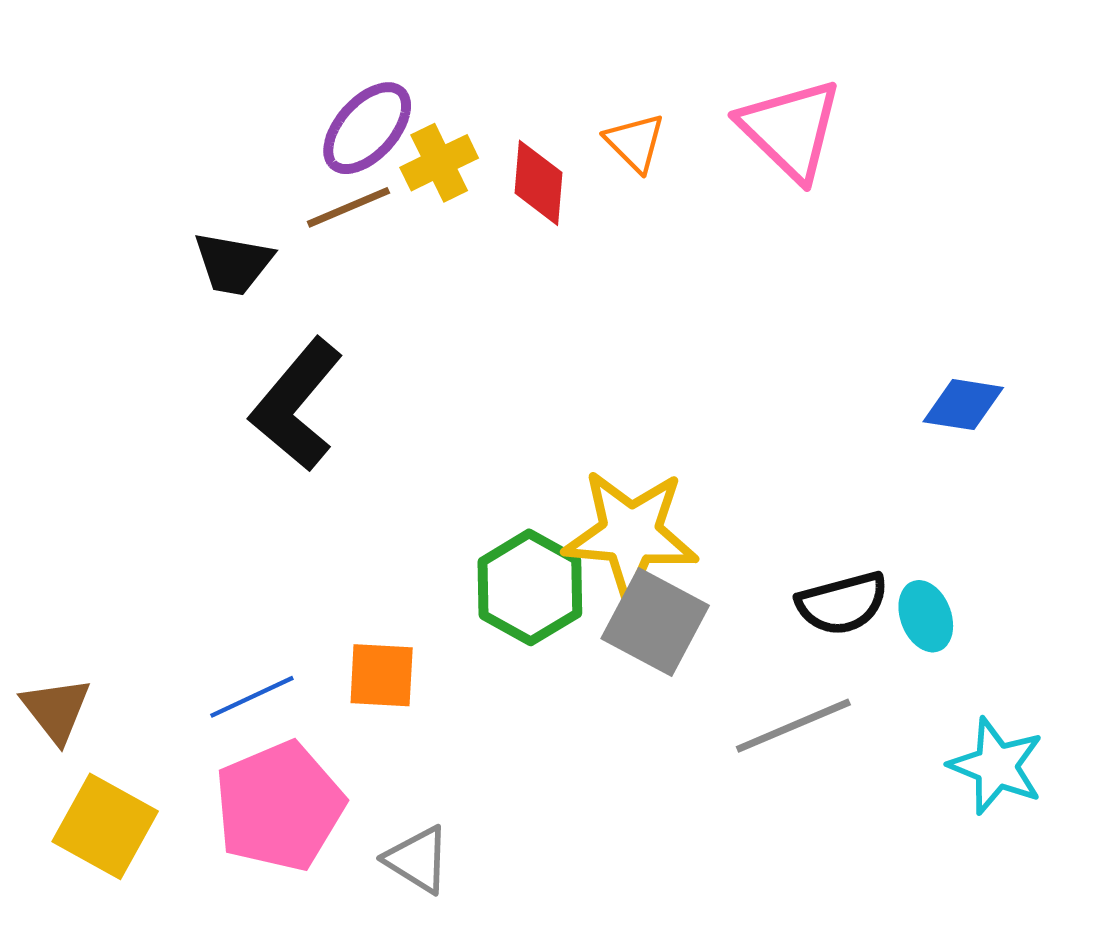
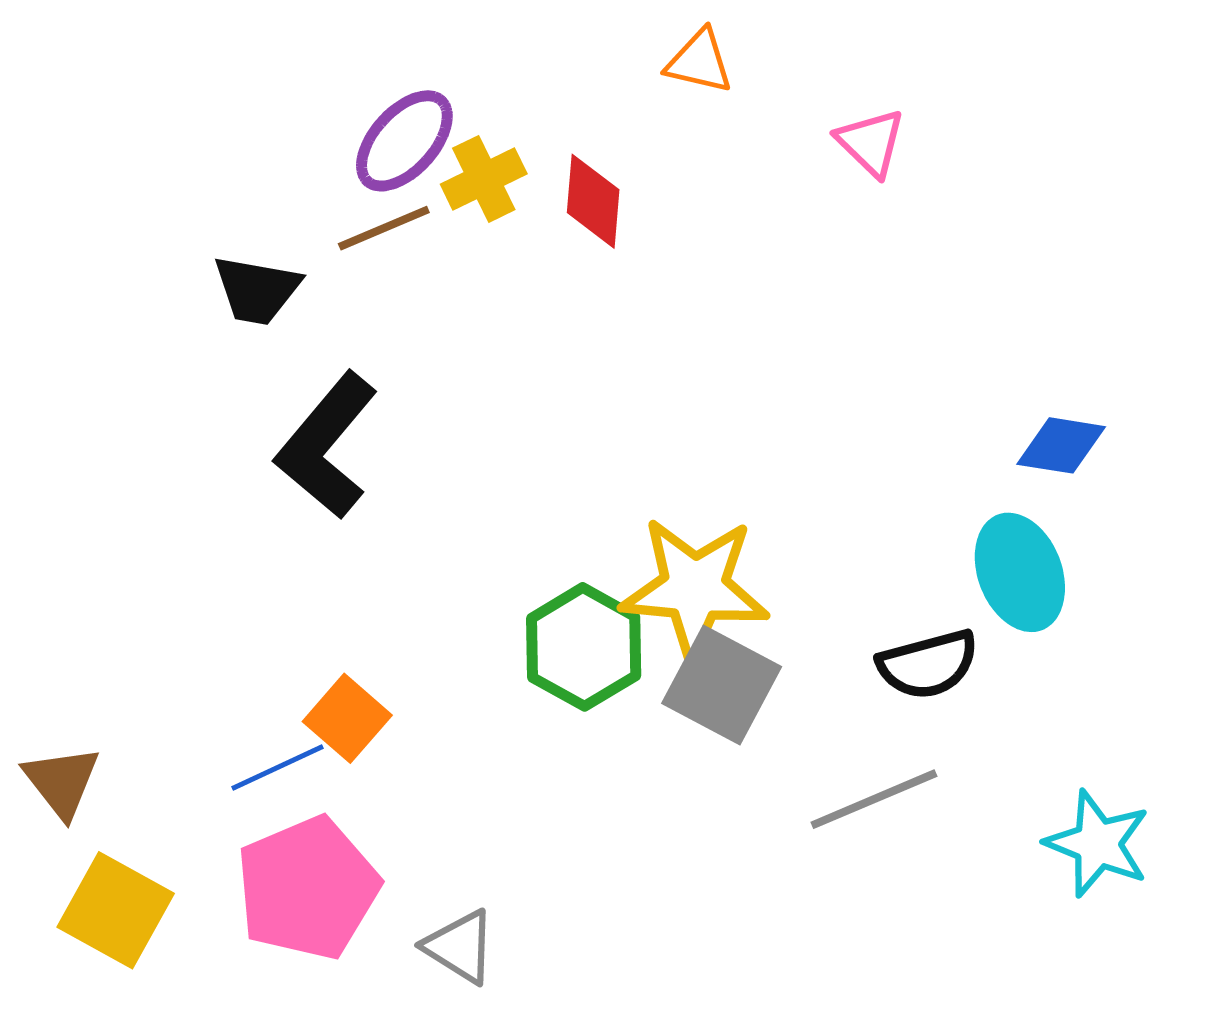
pink triangle: (790, 130) -> (871, 142), size x0.6
orange triangle: (635, 143) -> (699, 62), moved, turned -32
cyan ellipse: (926, 616) -> (1020, 572), moved, size x1.5
orange square: (382, 675) -> (347, 718), moved, turned 38

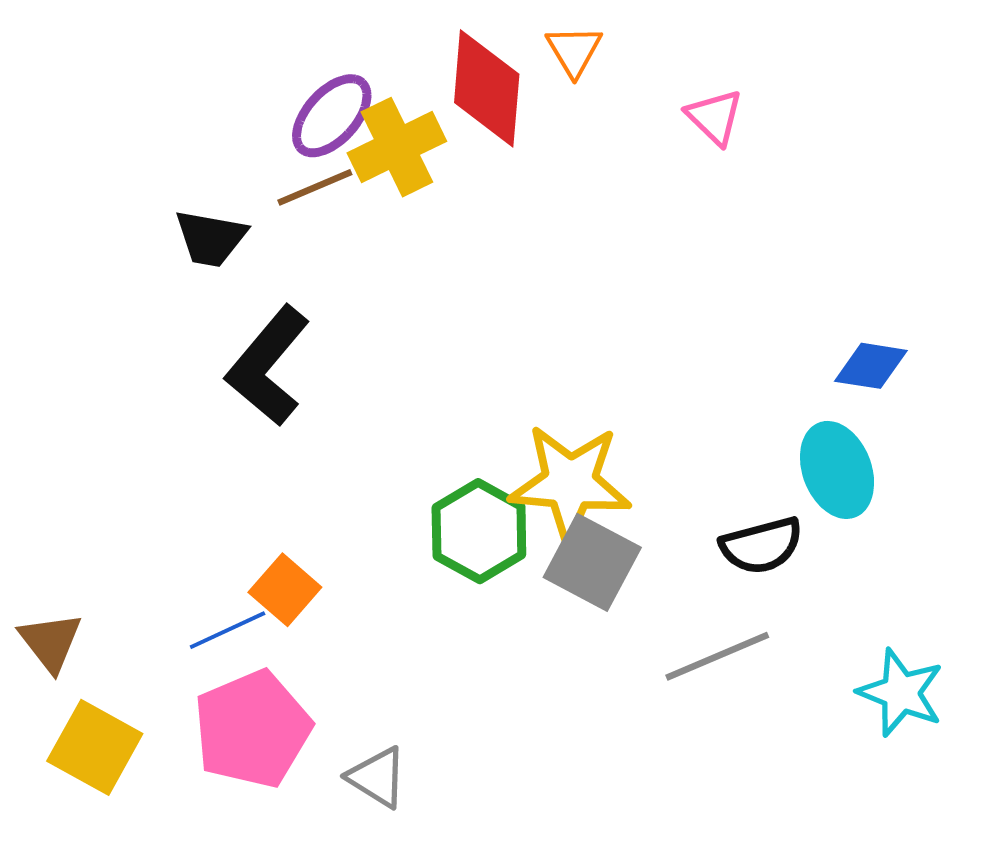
orange triangle: (699, 62) -> (574, 51), turned 46
yellow cross: (484, 179) -> (397, 147), size x1.4
red diamond: (593, 201) -> (487, 88), moved, size x1.5

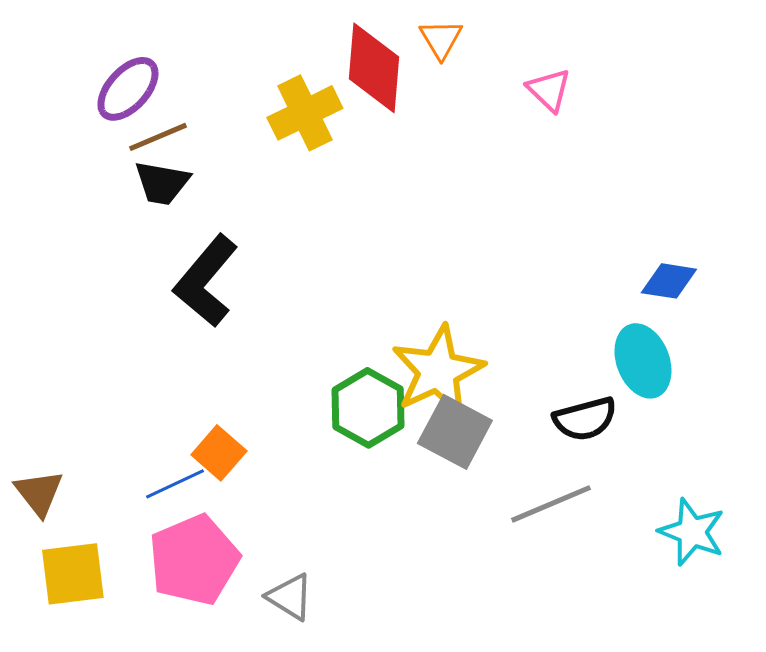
purple ellipse: (332, 116) -> (128, 89), moved
brown line: (315, 187) -> (158, 137), moved
yellow star: (570, 483) -> (438, 371), turned -30
yellow square: (95, 747) -> (73, 574), turned -36

